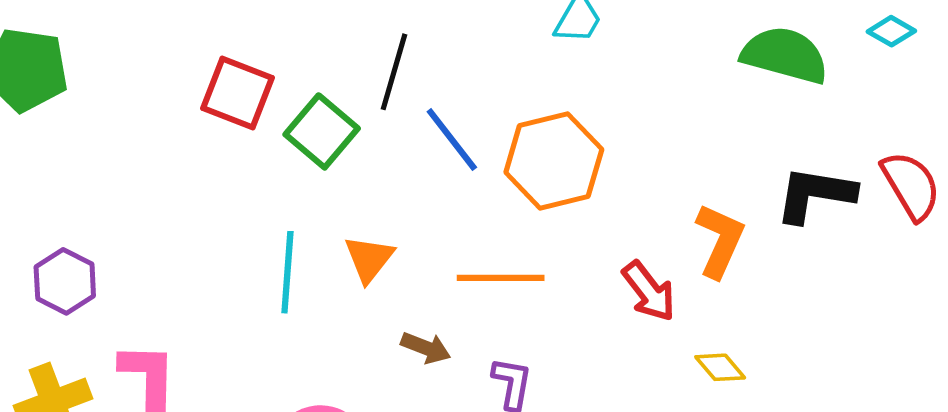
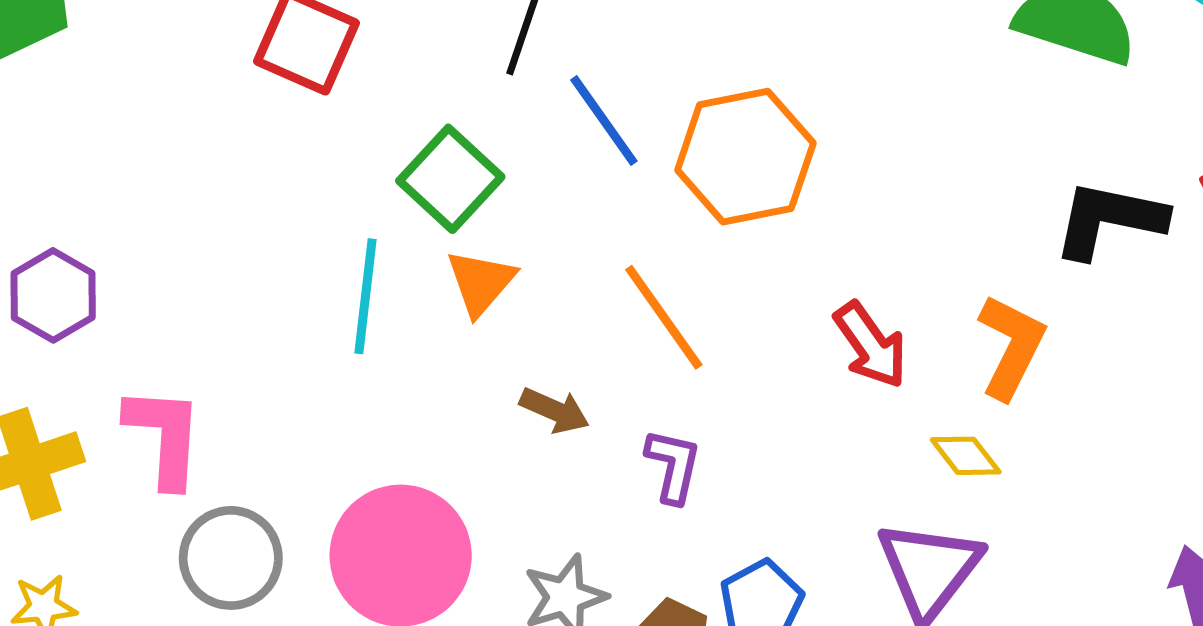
green square: (322, 131) -> (450, 179), moved
orange L-shape: (720, 241) -> (1011, 347), moved
orange line: (501, 278) -> (664, 317), turned 52

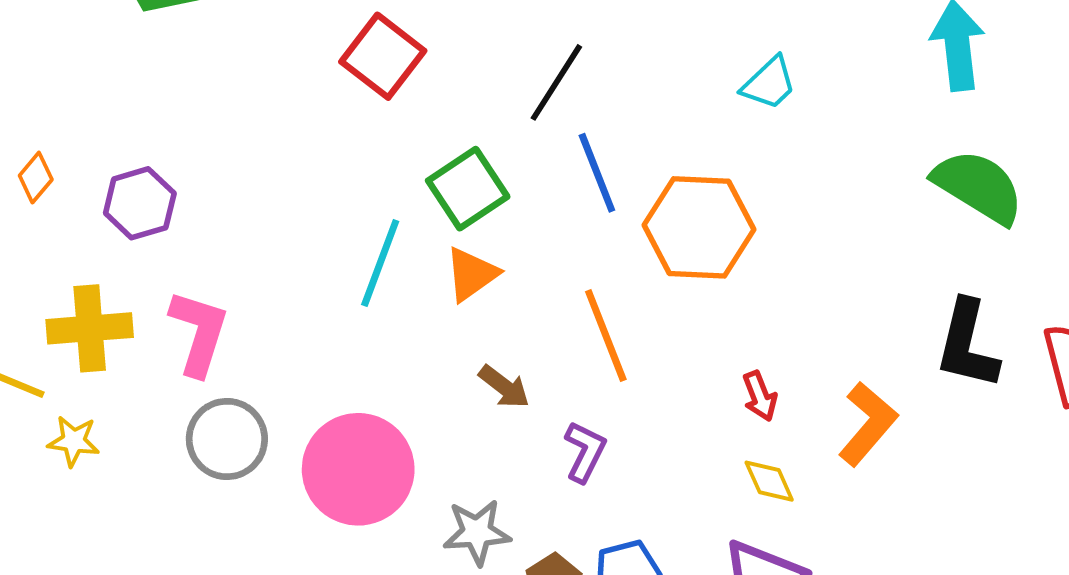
black L-shape: (1109, 220) -> (967, 345), turned -102
red arrow: (871, 345) -> (760, 396), size x0.7
yellow diamond: (966, 456) -> (769, 481), moved

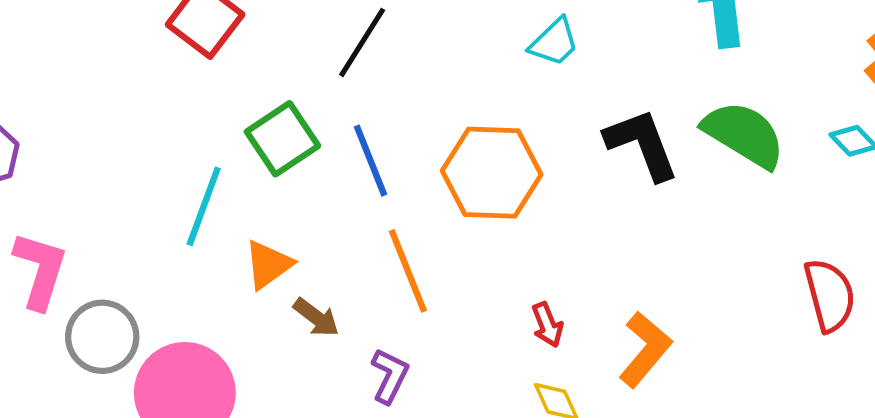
blue line: (597, 173) -> (371, 161), moved
orange triangle: (471, 274) -> (268, 265), moved
black L-shape: (967, 345) -> (642, 144), moved, turned 146
gray circle: (227, 439) -> (102, 337), moved

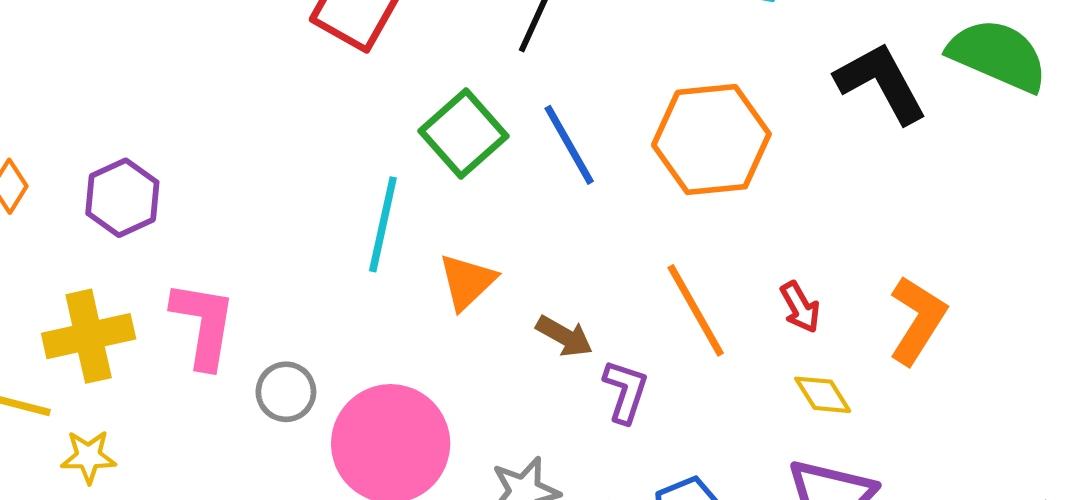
orange line: (408, 271) -> (696, 310), moved
brown arrow: (316, 317) -> (564, 336), moved
gray circle: (102, 337) -> (286, 392), size x0.7

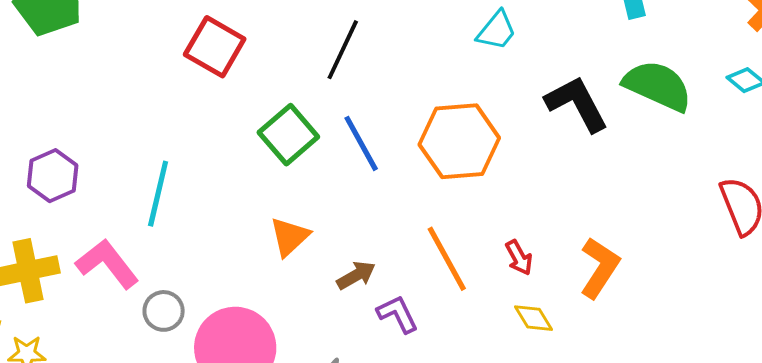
cyan line: (383, 224) -> (158, 194), moved
pink L-shape: (203, 324) -> (107, 264), turned -48
brown arrow: (564, 336) -> (356, 275), turned -60
purple L-shape: (625, 391) -> (398, 314), turned -45

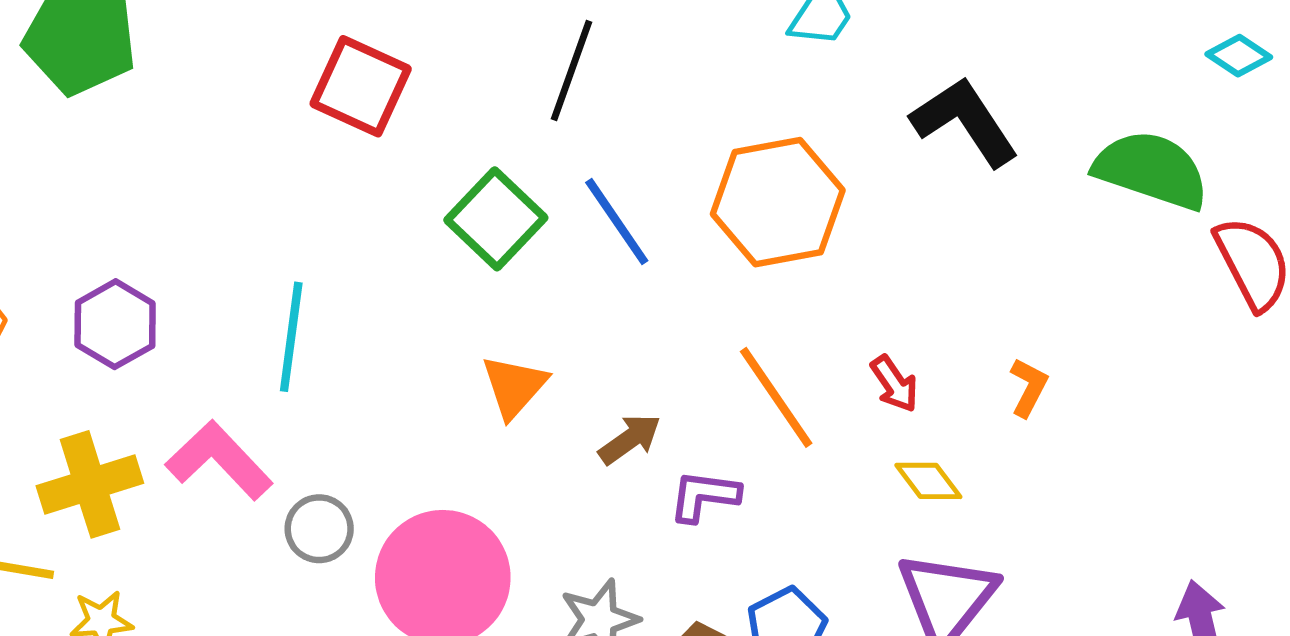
green semicircle: (658, 86) -> (1151, 170), moved
orange L-shape: (600, 268) -> (1029, 387), size x0.6
purple L-shape: (398, 314) -> (704, 496), turned -51

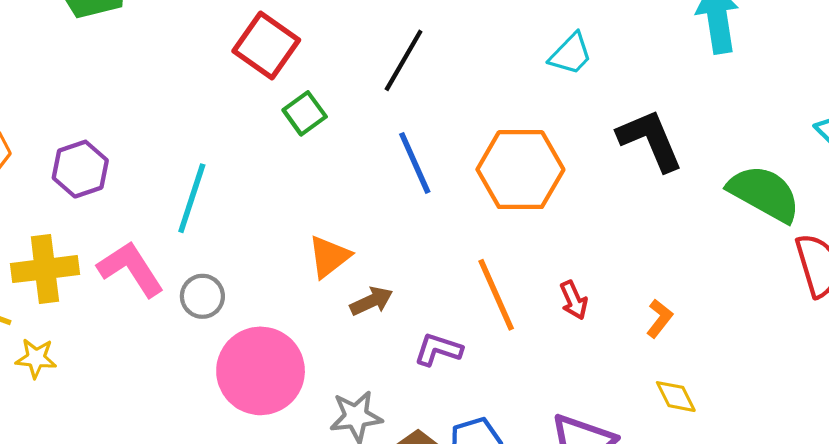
green square: (496, 219) -> (305, 113), moved, size x0.7
brown arrow: (630, 439) -> (371, 301), moved
yellow diamond: (928, 481) -> (676, 397), moved
gray circle: (319, 529) -> (202, 296), moved

